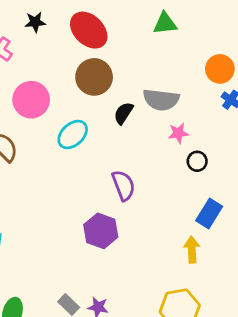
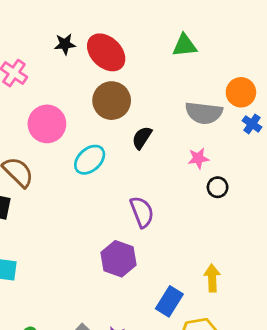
black star: (35, 22) -> (65, 44), moved
gray semicircle: (161, 100) -> (204, 113), moved
blue rectangle: (209, 213) -> (169, 301), moved

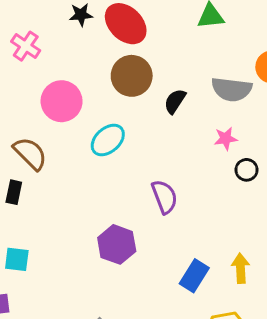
black semicircle: (142, 138) -> (175, 101), moved
purple hexagon: (119, 259) -> (117, 244), moved
blue rectangle: (169, 301) -> (194, 276), moved

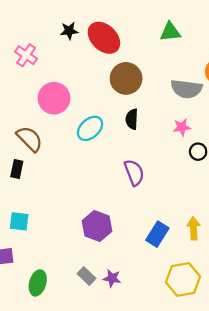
brown circle: (132, 76) -> (126, 78), moved
black semicircle: (175, 101) -> (132, 119), moved, turned -30
purple hexagon: (117, 244) -> (97, 226), moved

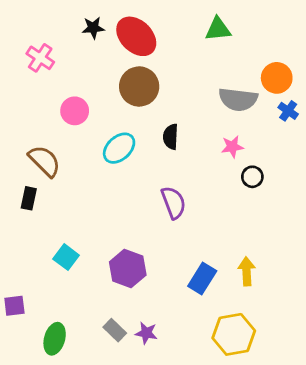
brown circle: (126, 78) -> (139, 86), moved
pink circle: (54, 98) -> (75, 111), size x0.7
cyan square: (19, 221) -> (66, 257), moved, turned 30

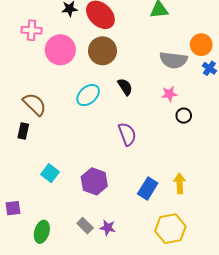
pink cross: (40, 58) -> (32, 30), turned -30
pink circle: (75, 111) -> (60, 50), moved, size x1.5
black semicircle: (171, 137) -> (125, 87), turned 144

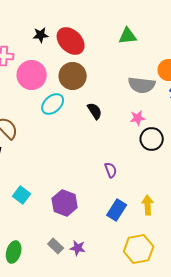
cyan ellipse: (88, 95) -> (53, 104), moved
black circle: (184, 116) -> (152, 139), size x1.5
purple semicircle: (127, 134) -> (111, 170), moved, size x0.7

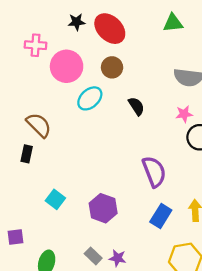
brown circle: (73, 76) -> (112, 67), size x0.7
purple semicircle: (111, 170) -> (154, 172), size x1.8

